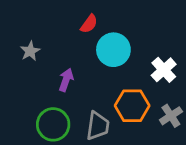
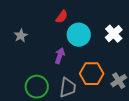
white cross: (164, 70) -> (114, 34), moved
purple arrow: (66, 80) -> (60, 56), moved

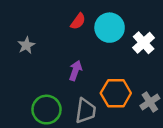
cyan circle: (79, 35) -> (110, 28), moved

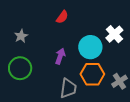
cyan circle: (110, 28) -> (90, 47), moved
green circle: (47, 110) -> (20, 68), moved

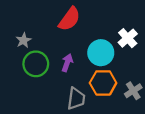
red semicircle: (62, 17) -> (69, 19), size x1.6
green circle: (20, 68) -> (36, 64), moved

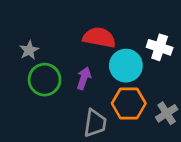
red semicircle: (69, 19) -> (99, 38), moved, turned -115
white cross: (128, 38) -> (160, 47), turned -30

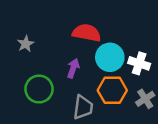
white cross: (160, 47) -> (139, 63), moved
green circle: (45, 80) -> (39, 89), moved

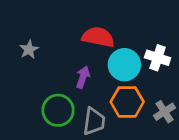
white cross: (139, 63) -> (158, 58), moved
green circle: (39, 89) -> (58, 110), moved

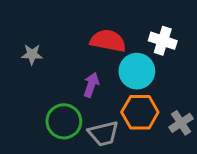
gray star: (29, 49) -> (32, 54), turned 30
white cross: (158, 58) -> (163, 41), moved
gray trapezoid: (94, 121) -> (103, 133), turned 68

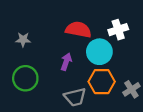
white cross: (163, 41) -> (118, 30), turned -36
green circle: (64, 121) -> (25, 78), moved

